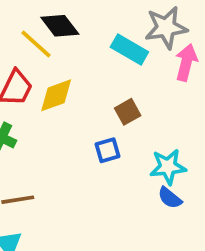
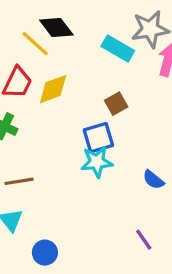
blue square: (107, 150) -> (98, 138), size x1.4
cyan star: (168, 167) -> (97, 162), moved

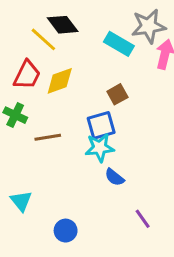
blue semicircle: (153, 180) -> (114, 177), moved
brown line: (19, 181) -> (48, 137), moved
blue circle: (45, 253) -> (66, 231), moved

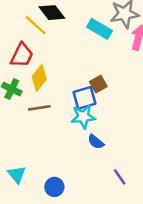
yellow diamond: (60, 81) -> (39, 78), moved, turned -32
brown square: (117, 94) -> (98, 84), moved
cyan triangle: (21, 201) -> (17, 174), moved

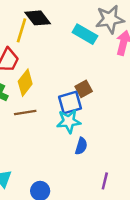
yellow line: (36, 25) -> (21, 30), turned 65
blue semicircle: (96, 142) -> (81, 146), turned -112
purple line: (120, 177) -> (105, 181), turned 49

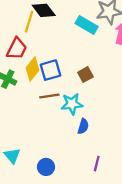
blue square: (70, 103) -> (50, 70), moved
brown line: (25, 113) -> (49, 96), moved
purple line: (105, 181) -> (97, 164), moved

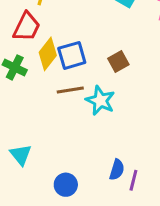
cyan star: (72, 104) -> (100, 101), turned 30
blue semicircle: (83, 126) -> (117, 170), moved
cyan triangle: (12, 156) -> (21, 155), moved

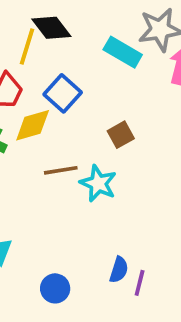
yellow diamond: (48, 54) -> (33, 125), turned 36
blue square: (72, 55) -> (63, 93), moved, turned -32

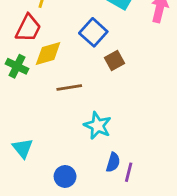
blue square: (63, 93) -> (93, 32), moved
cyan star: (98, 183) -> (98, 126), moved

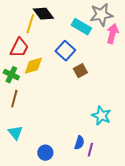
brown line: (69, 87) -> (14, 99), moved, turned -66
cyan star: (98, 126) -> (101, 116), moved

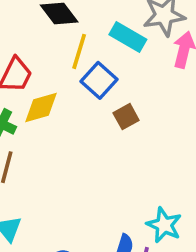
yellow line: (30, 24) -> (79, 51), moved
cyan star: (101, 116) -> (164, 225), moved

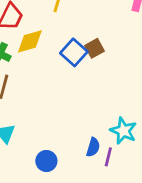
blue square: (99, 80) -> (74, 52), moved

